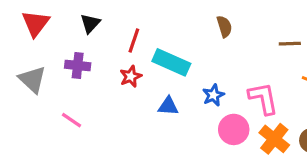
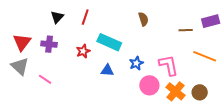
red triangle: (36, 23) -> (22, 42), moved
red line: (134, 41) -> (85, 17), moved
gray triangle: (32, 80) -> (20, 66), moved

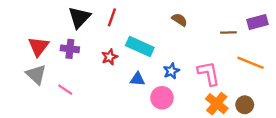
black triangle: (57, 17) -> (79, 17), size x1.5
brown semicircle: (143, 19) -> (179, 20), turned -40
pink circle: (149, 85) -> (162, 98), moved

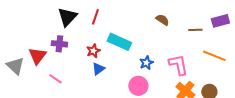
brown semicircle: (179, 20) -> (162, 20), moved
red triangle: (38, 46) -> (37, 56), moved
gray triangle: (36, 74) -> (15, 66), moved
blue triangle: (138, 79) -> (98, 69), moved, turned -40

